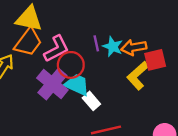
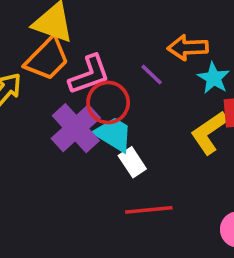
purple line: (96, 43) -> (152, 75), turned -42
cyan star: (113, 47) -> (214, 78), moved
orange arrow: (134, 47) -> (188, 48), moved

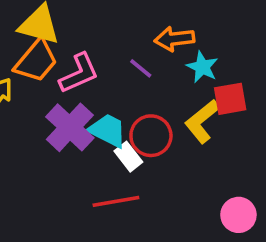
red circle: (108, 103) -> (151, 136), moved
red line: (149, 210) -> (116, 201), moved

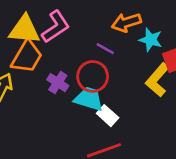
pink L-shape: (79, 73) -> (56, 27), moved
purple cross: (70, 127) -> (58, 83), moved, size x0.6
red circle: (151, 136) -> (93, 76), moved

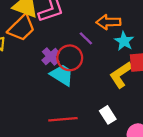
purple cross: (58, 83) -> (51, 56), moved
white rectangle: (108, 116) -> (108, 115), moved

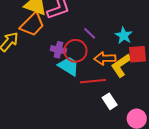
orange arrow: (108, 22) -> (105, 58), moved
purple cross: (51, 56) -> (58, 50), turned -35
red line: (63, 119) -> (93, 81), moved

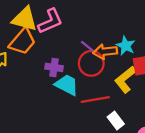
red circle: (75, 51) -> (91, 63), moved
orange arrow: (105, 58) -> (105, 52), moved

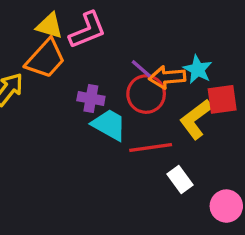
yellow triangle: (25, 19) -> (49, 26), size x0.7

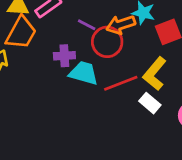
purple line: (141, 69) -> (87, 25), moved
yellow L-shape: (196, 119) -> (155, 74), moved

